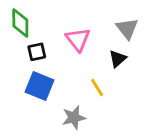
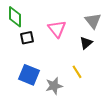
blue square: (40, 86) -> (29, 75), moved
yellow line: (97, 87) -> (77, 72), moved

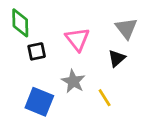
gray star: (54, 86) -> (73, 81), moved, turned -30

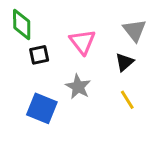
yellow line: (105, 98) -> (127, 100), moved

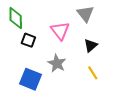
gray triangle: (135, 30) -> (85, 14), moved
black square: (39, 55) -> (28, 40), turned 32

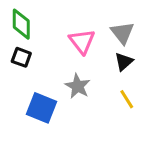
gray triangle: (85, 14) -> (122, 33), moved
black square: (28, 40) -> (21, 57), moved

